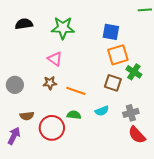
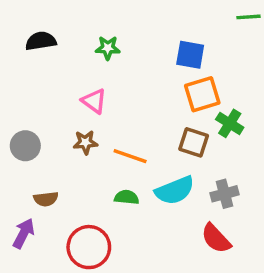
green star: (63, 28) -> (108, 48), size x0.6
cyan semicircle: (102, 111) -> (175, 190), size x1.6
red circle: (52, 128) -> (89, 247), moved
red semicircle: (137, 135) -> (216, 238), moved

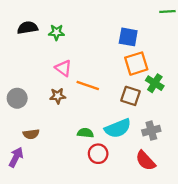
green star: (108, 48) -> (56, 32), moved
orange line: (130, 156) -> (88, 86), moved
red circle: (89, 247) -> (98, 154), moved, size x0.7

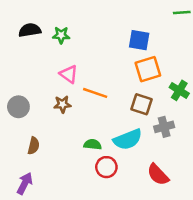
green cross: (155, 83) -> (179, 90), moved
gray cross: (151, 131) -> (164, 127), moved
brown semicircle: (31, 134) -> (34, 146), turned -70
purple arrow: (16, 157) -> (25, 183), moved

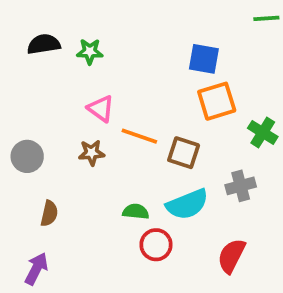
brown square: (142, 104) -> (184, 153), moved
red semicircle: (158, 175) -> (231, 256), turned 70

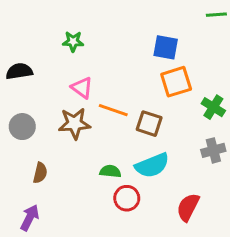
black semicircle: (44, 44) -> (19, 71), moved
brown star: (92, 153) -> (74, 124), size x1.5
gray cross: (241, 186) -> (213, 150), moved

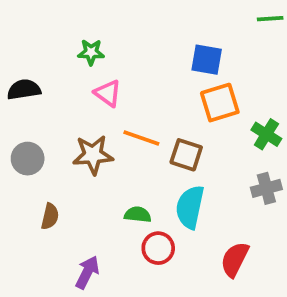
pink triangle: (82, 88) -> (108, 93), moved
cyan semicircle: (152, 165) -> (190, 207), turned 124
purple arrow: (30, 218) -> (87, 272), moved

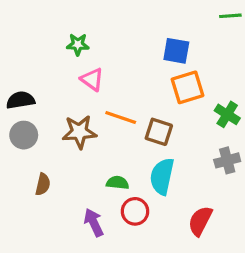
black semicircle: (24, 90) -> (21, 100), moved
purple arrow: (87, 272) -> (94, 222), moved, turned -52

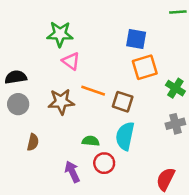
green star: (78, 44) -> (60, 34), size x1.5
red semicircle: (200, 221) -> (166, 179), moved

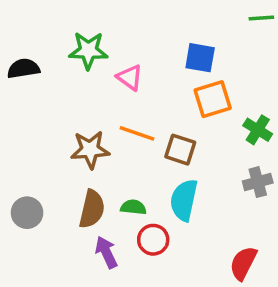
pink triangle: (71, 61) -> (130, 78), moved
black semicircle: (16, 77) -> (23, 68), moved
gray circle: (18, 104) -> (27, 213), moved
brown semicircle: (33, 142) -> (92, 209), moved, size x1.5

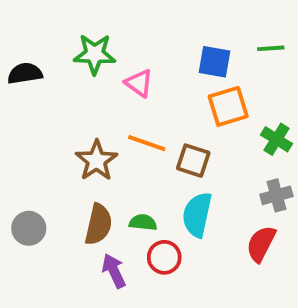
green line: (261, 18) -> (271, 48), moved
brown star: (90, 150) -> (96, 161), turned -30
red semicircle: (243, 263) -> (261, 244), moved

